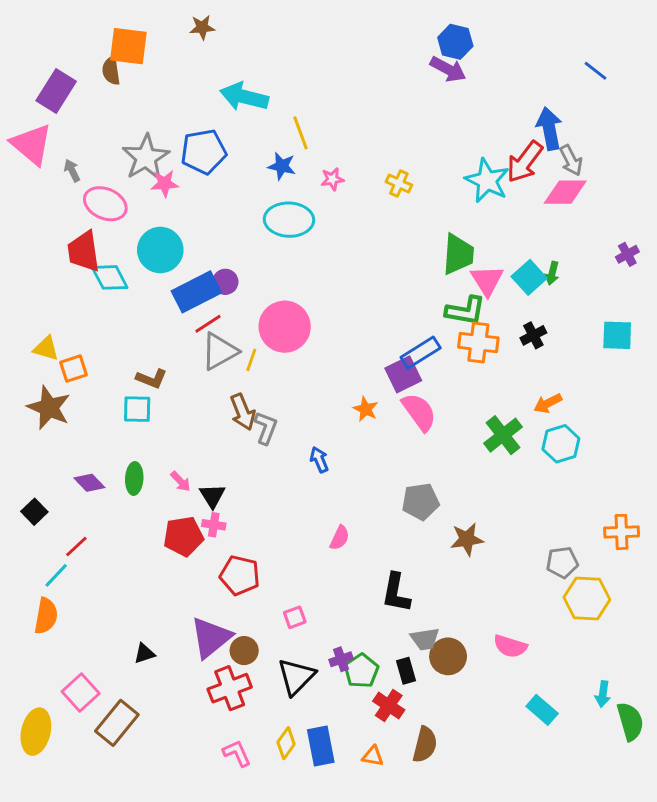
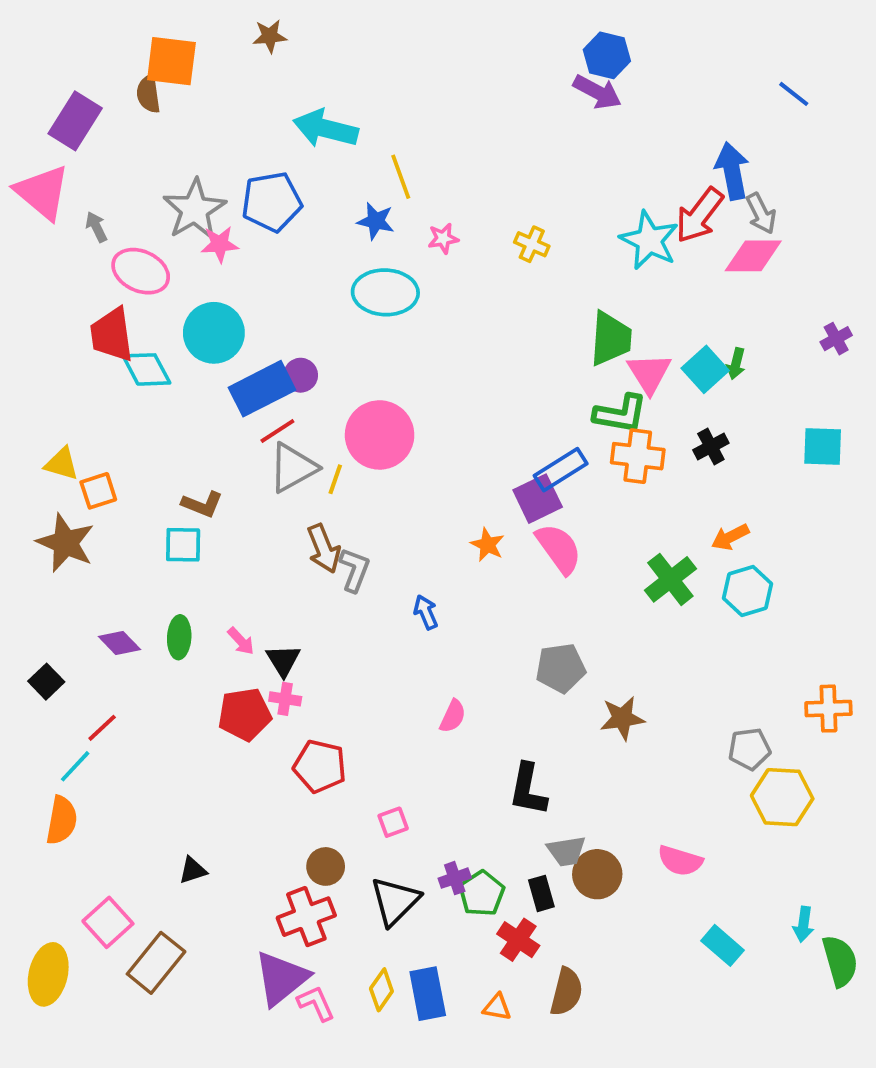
purple triangle: (211, 638) -> (281, 978), moved

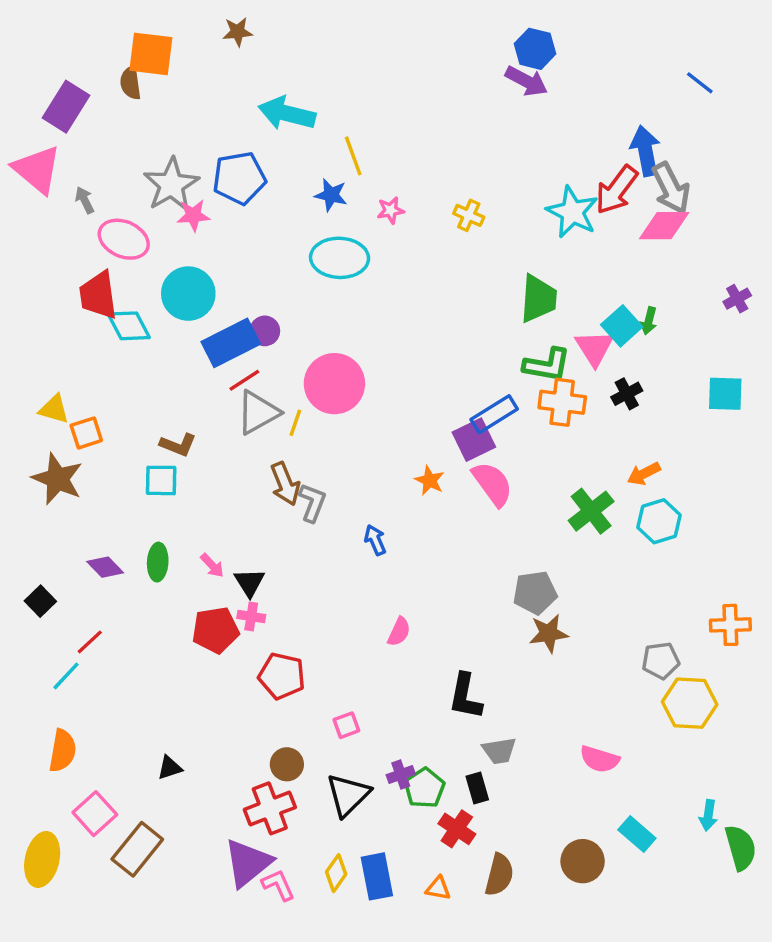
gray arrow: (761, 213) -> (671, 188), size x1.4
pink triangle: (649, 373) -> (594, 348), moved
gray pentagon: (561, 668) -> (535, 593), moved
orange semicircle: (62, 820) -> (63, 751), moved
brown circle: (597, 874) -> (583, 861), moved

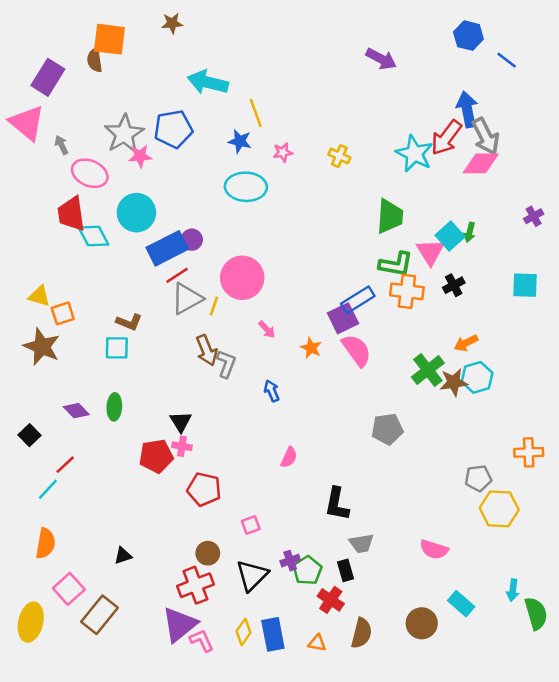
blue hexagon: (535, 49) -> (468, 36), moved
pink arrow: (212, 565) -> (267, 329), moved
brown star: (549, 633) -> (454, 382), moved

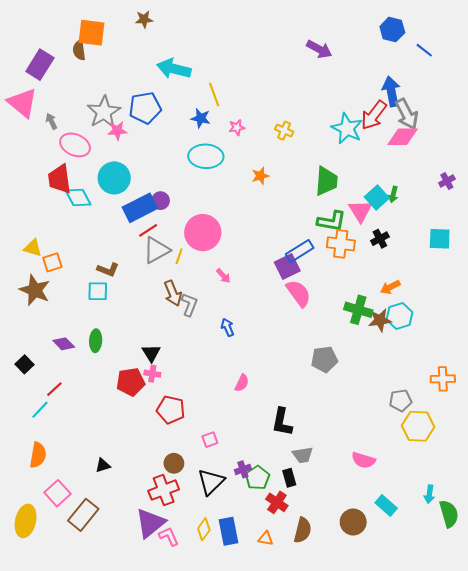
orange star: (311, 348) -> (260, 176), moved, turned 30
green cross: (428, 370) -> (358, 310), turned -36

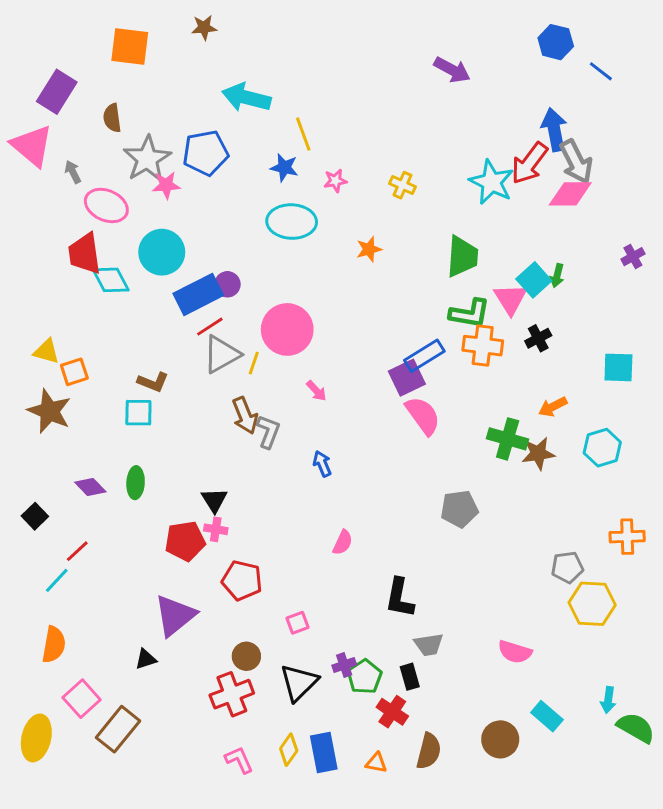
brown semicircle: (79, 50) -> (112, 118), moved
cyan square: (440, 239) -> (618, 367), moved
cyan hexagon: (399, 316) -> (602, 448), moved
green semicircle: (449, 514) -> (636, 728), turned -44
purple triangle: (150, 523) -> (175, 615), moved

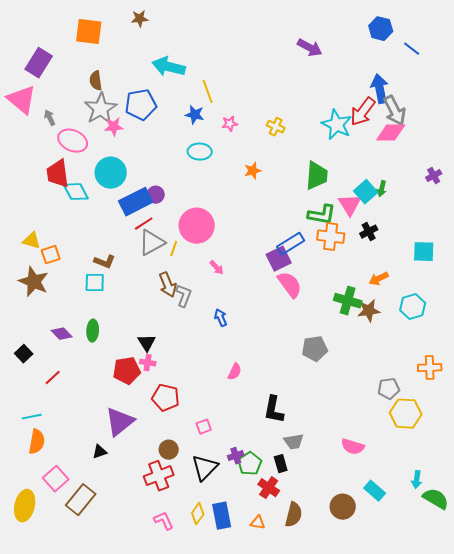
brown semicircle: (112, 118) -> (96, 81), moved
cyan ellipse: (292, 222) -> (200, 152), size x0.7
cyan line: (57, 580) -> (32, 417), moved, turned 36

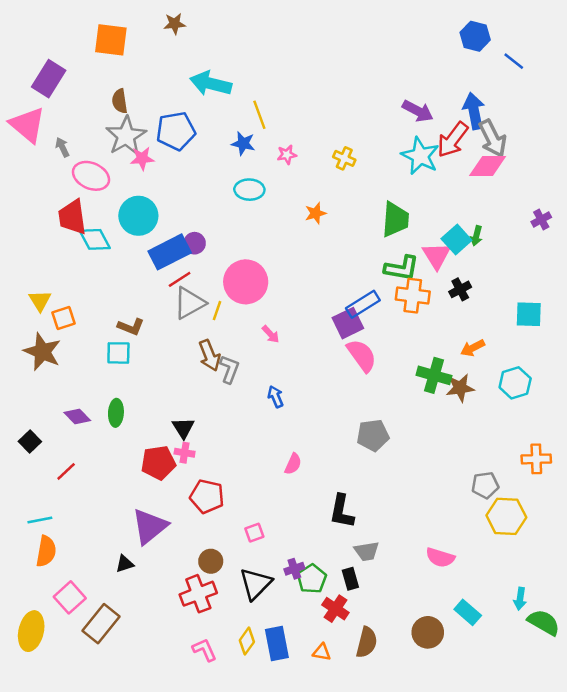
purple arrow: (310, 48) -> (418, 111), moved
yellow triangle: (32, 241) -> (40, 301), turned 42
gray pentagon: (315, 349) -> (373, 435), moved

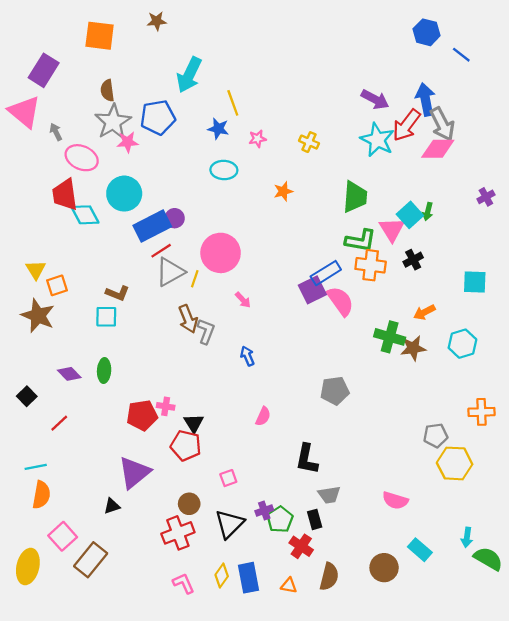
cyan arrow: (211, 84) -> (189, 75), turned -78
pink semicircle: (362, 355) -> (340, 301), moved
black triangle: (183, 428) -> (194, 423), moved

